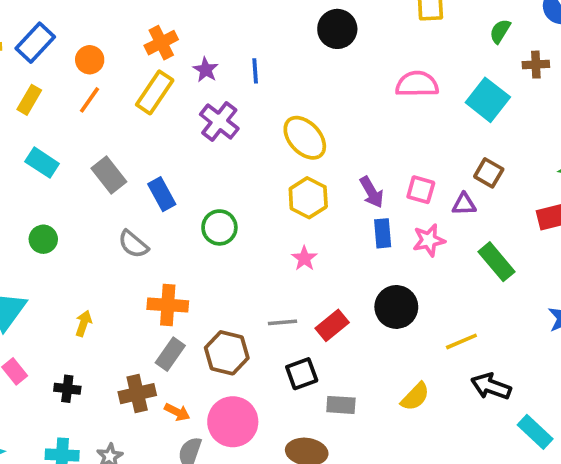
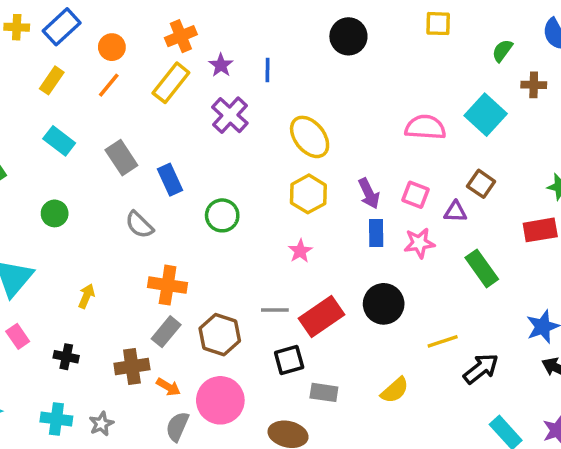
pink semicircle: (417, 84) -> (425, 127), moved
red rectangle: (332, 325) -> (322, 316), size x1.4
black arrow: (491, 386) -> (481, 369), moved, turned 117

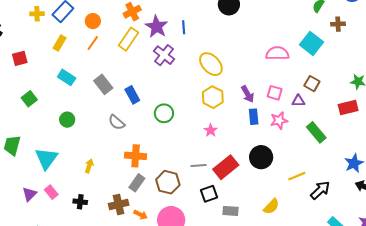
purple star: (221, 65) -> (157, 27), size x1.6

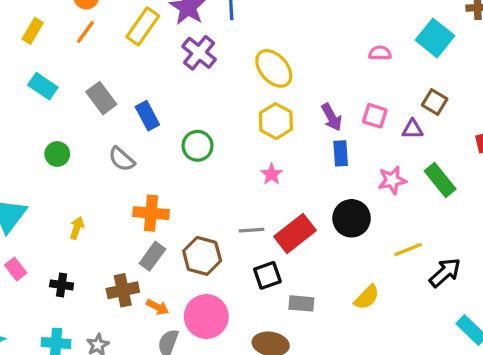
pink semicircle: (277, 53) -> (380, 53), size x0.6
green circle: (67, 120) -> (57, 154), moved
pink star: (279, 120) -> (392, 180), moved

